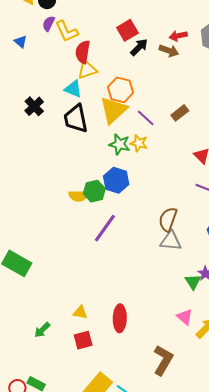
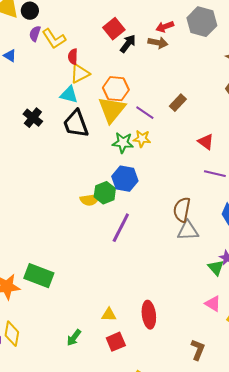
red semicircle: (83, 52) -> (73, 57), size x0.7
brown L-shape: (163, 360) -> (198, 350), size x0.7

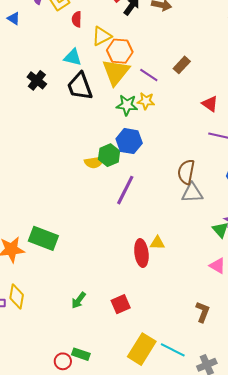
yellow triangle: (80, 74) -> (102, 36), moved
yellow triangle: (109, 315) -> (157, 243), moved
red ellipse: (149, 315) -> (141, 253), moved

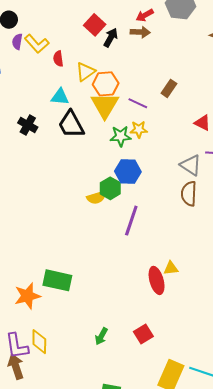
gray triangle: (192, 193) -> (191, 165), moved, turned 45

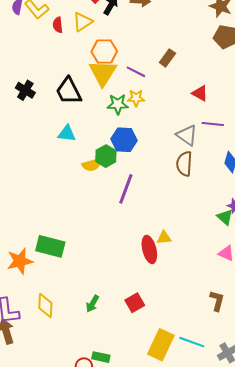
yellow triangle: (86, 72) -> (83, 22), moved
cyan triangle: (60, 97) -> (67, 134), moved
yellow diamond: (39, 342) -> (45, 305), moved

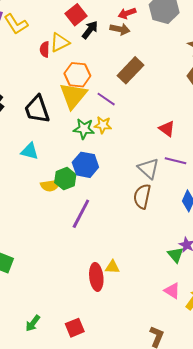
red semicircle: (58, 25) -> (45, 49), moved
brown rectangle: (167, 58) -> (130, 70), moved, size x1.5

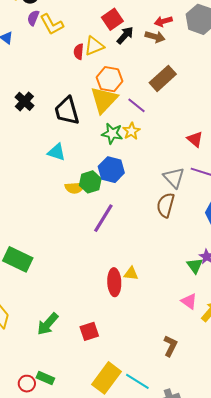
yellow star: (103, 125) -> (131, 131), turned 30
green arrow: (33, 323) -> (48, 324), size x1.4

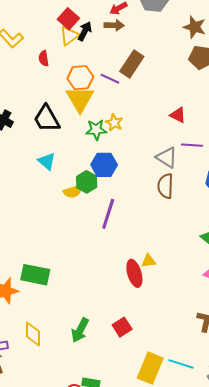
yellow triangle: (94, 46) -> (69, 36), moved
purple line: (137, 105) -> (110, 79), moved
cyan triangle: (57, 152) -> (47, 161), turned 36

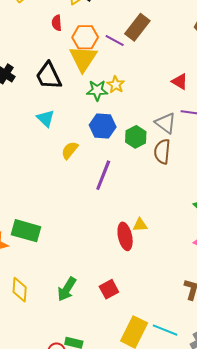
red semicircle: (44, 58) -> (57, 23), moved
green hexagon: (87, 182) -> (136, 137), moved
yellow semicircle: (73, 191) -> (70, 150), turned 144

